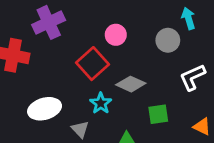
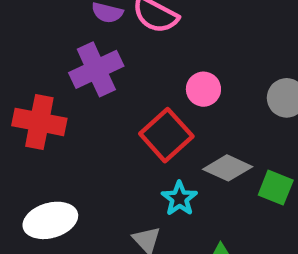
white ellipse: (45, 109) -> (50, 220), moved
green square: (158, 114) -> (276, 188), moved, turned 30

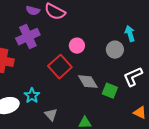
gray diamond: (228, 168) -> (88, 82), turned 35
cyan star: (179, 199) -> (32, 96), moved

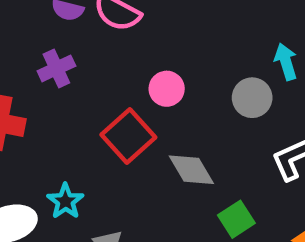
purple cross: (28, 37) -> (56, 68), size x0.7
green square: (110, 91) -> (236, 219), moved, turned 35

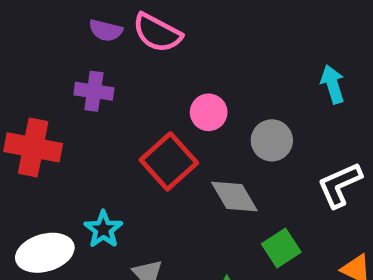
purple cross: (56, 68) -> (94, 91), turned 33
gray circle: (252, 98) -> (272, 140), moved

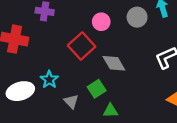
gray circle: (272, 140) -> (137, 17), moved
green square: (281, 248) -> (97, 89), moved

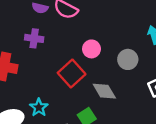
gray circle: (137, 17) -> (128, 59), moved

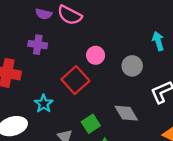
gray diamond: (104, 91) -> (126, 113), moved
cyan star: (39, 107) -> (44, 104), moved

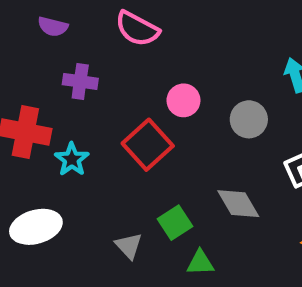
purple semicircle: (44, 14) -> (53, 27), moved
cyan star: (44, 104) -> (72, 159), moved

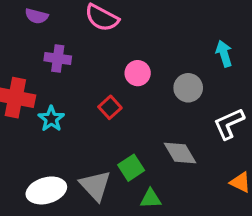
red square: (148, 145) -> (110, 107), size x0.6
white ellipse: (36, 227) -> (46, 190), moved
gray triangle: (129, 246) -> (95, 186), size x1.5

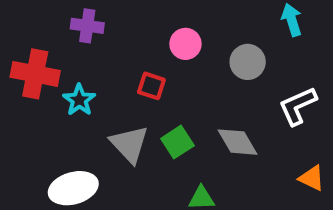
red square: (110, 107) -> (151, 86), turned -30
green square: (131, 168) -> (177, 142), moved
gray triangle: (95, 186) -> (129, 144), moved

